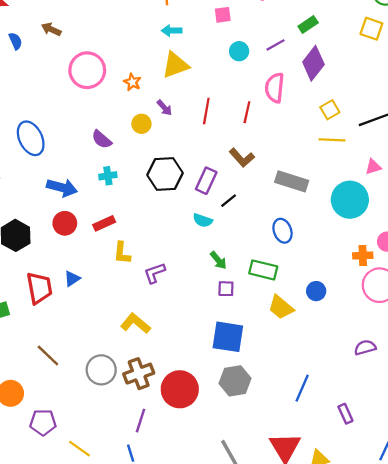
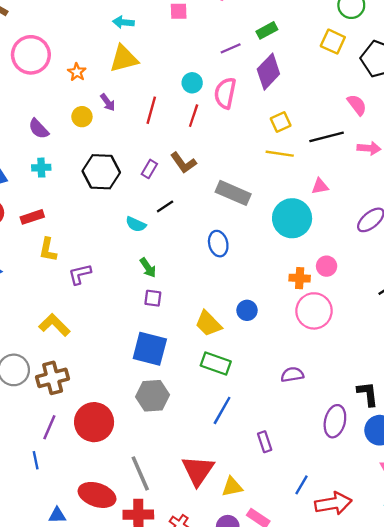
cyan circle: (239, 51) -> (192, 83), moved
purple rectangle: (206, 181) -> (149, 169), moved, size x0.7
green rectangle: (263, 270) -> (216, 363), moved
red circle: (180, 389) -> (94, 422), moved

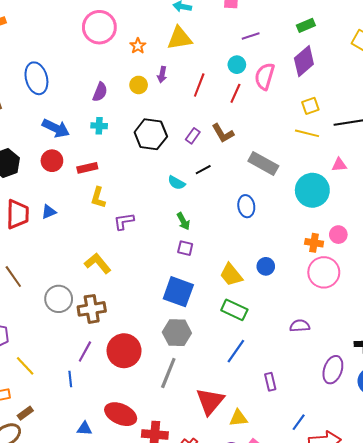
purple line: (231, 48) -> (251, 36), moved
purple arrow: (108, 102) -> (162, 75), turned 42
purple semicircle: (39, 129) -> (100, 92), turned -120
gray line: (140, 473) -> (168, 373), moved, turned 40

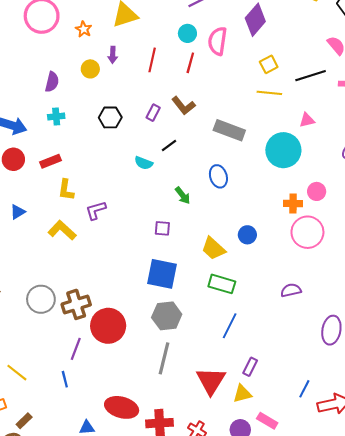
black hexagon: (151, 134) -> (110, 117), size x0.7
green arrow: (183, 221) -> (183, 195), moved
yellow L-shape: (98, 263) -> (62, 230), moved
red circle: (124, 351) -> (108, 326), moved
purple rectangle: (270, 382) -> (250, 367), moved, turned 48

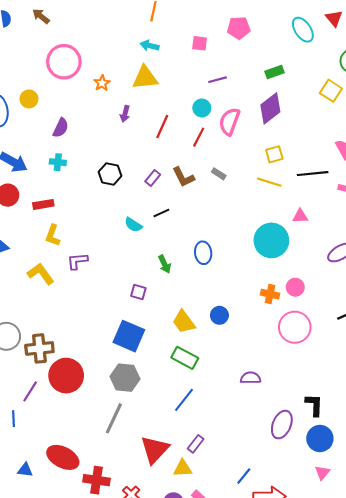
yellow circle: (90, 69) -> (29, 99), moved
gray rectangle: (229, 130) -> (219, 174), moved, size x0.5
pink circle: (307, 232) -> (295, 327), moved

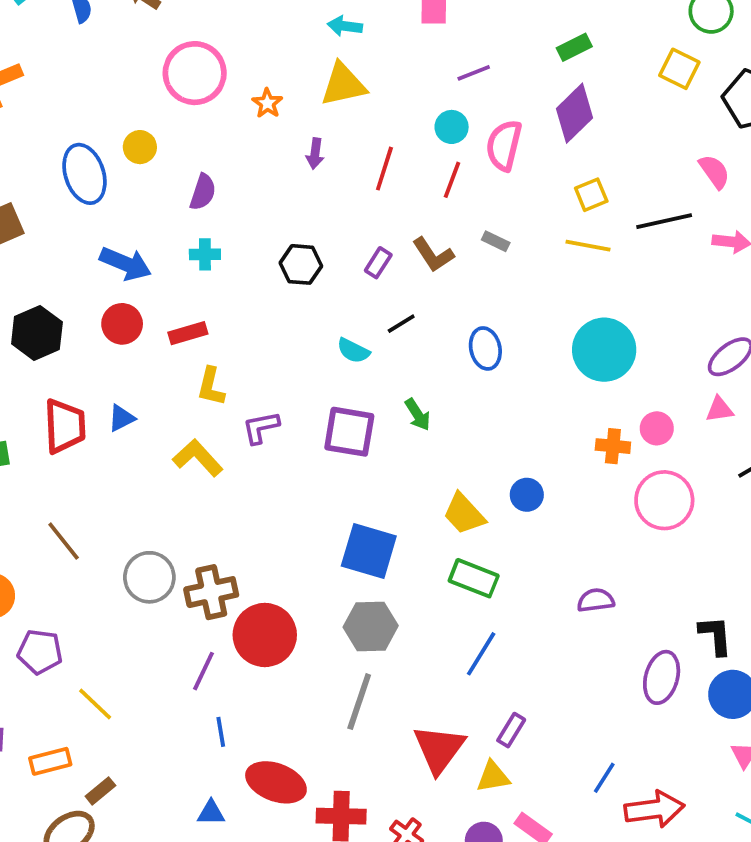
pink triangle: (300, 216) -> (719, 409), moved
blue ellipse: (203, 253) -> (485, 348), moved
purple square: (138, 292) -> (349, 432), moved, size x1.8
blue line: (14, 419) -> (221, 732), moved

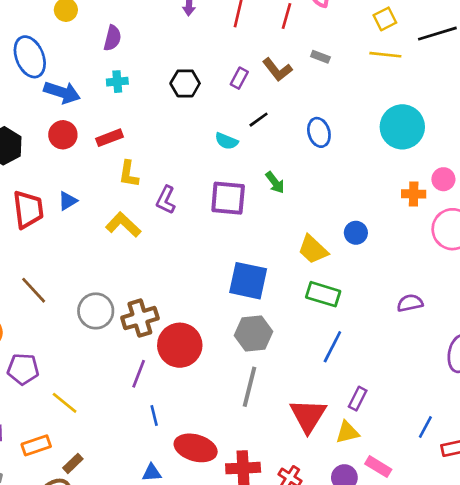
blue ellipse: (84, 174) -> (30, 57), moved
purple L-shape: (261, 427) -> (166, 200), turned -48

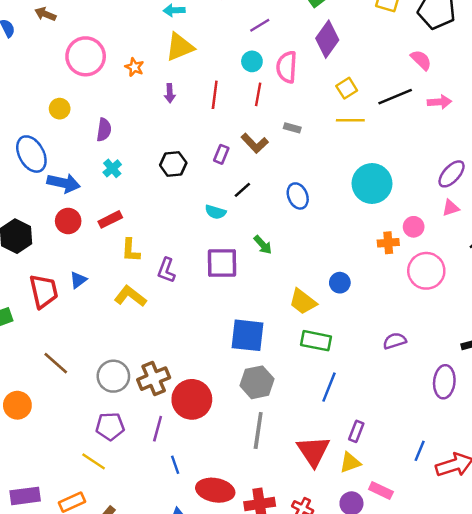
cyan cross: (117, 82) -> (112, 168), turned -30
purple pentagon: (23, 369) -> (110, 426), moved

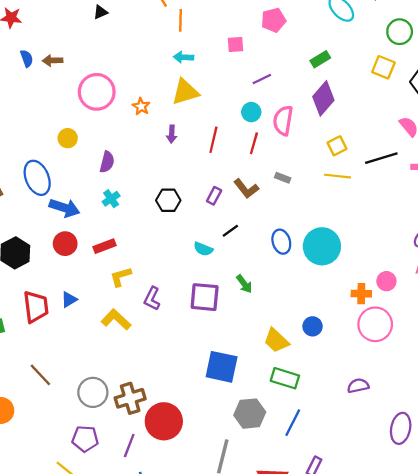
brown arrow: (45, 14) -> (53, 60), moved, turned -30
cyan circle: (372, 184) -> (322, 246), moved
yellow L-shape: (131, 250) -> (121, 277), turned 65
pink circle: (426, 271) -> (375, 324), moved
gray hexagon: (257, 382) -> (250, 414), moved

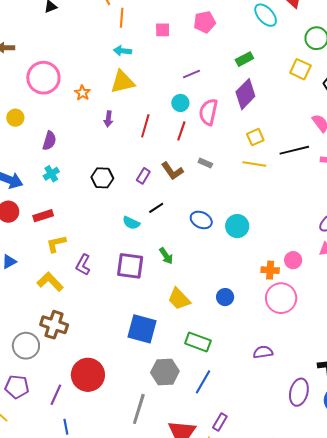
pink square: (235, 44) -> (163, 30), moved
blue ellipse: (281, 242) -> (201, 220), turned -50
cyan circle: (322, 246) -> (237, 226), size x0.7
yellow trapezoid: (276, 341) -> (179, 299), moved
brown cross: (130, 398) -> (54, 325), moved, turned 32

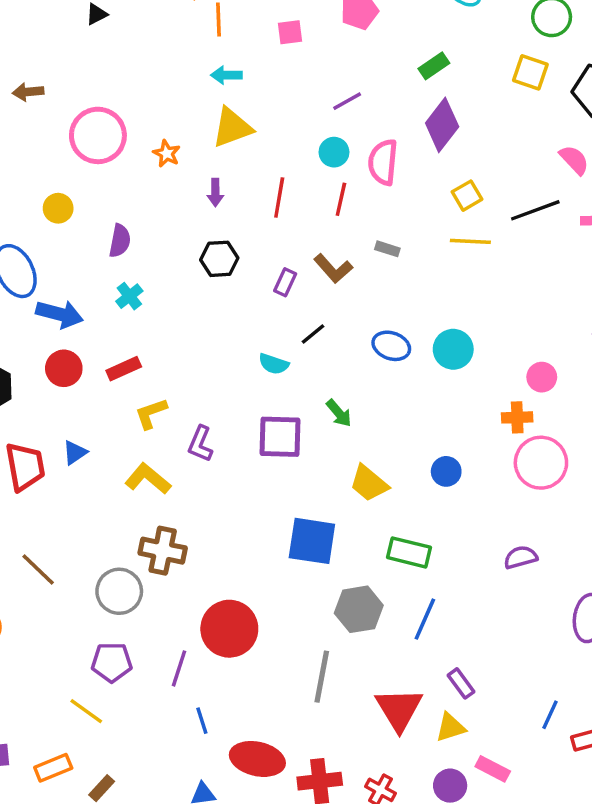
black hexagon: (102, 178) -> (219, 259), moved
pink circle: (293, 260) -> (542, 377), moved
purple rectangle: (220, 422) -> (461, 683), turned -60

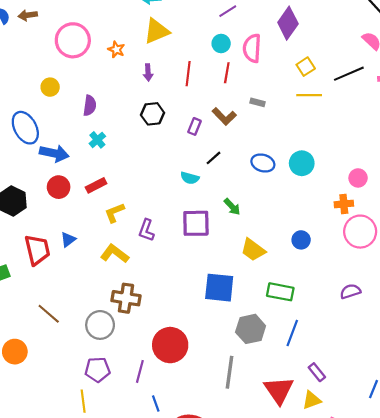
yellow line: (86, 711) -> (83, 401), turned 50

